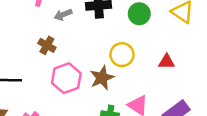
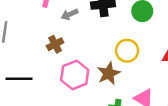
brown cross: (47, 45) -> (55, 44), turned 35

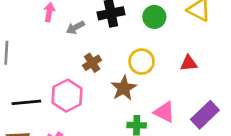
brown cross: (55, 44) -> (92, 63), moved
pink hexagon: (75, 75) -> (67, 96), moved

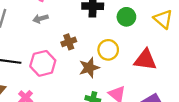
gray arrow: (75, 27) -> (40, 19), moved
red triangle: (189, 63) -> (145, 60), size x1.6

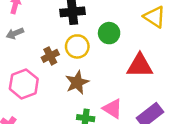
green circle: (126, 17) -> (109, 33), moved
yellow circle: (108, 50) -> (77, 46), moved

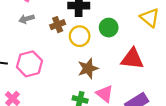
brown cross: (50, 56) -> (58, 25), moved
brown star: (77, 82) -> (88, 68), moved

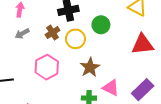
red triangle: (132, 59) -> (143, 44), moved
pink hexagon: (29, 64) -> (47, 67), moved

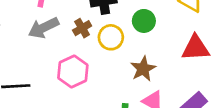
gray arrow: (22, 34) -> (43, 28), size x1.6
brown star: (90, 67) -> (143, 69), moved

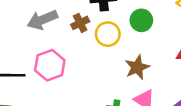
pink hexagon: (73, 71) -> (50, 65), moved

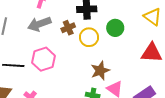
brown star: (137, 67) -> (100, 71), moved

